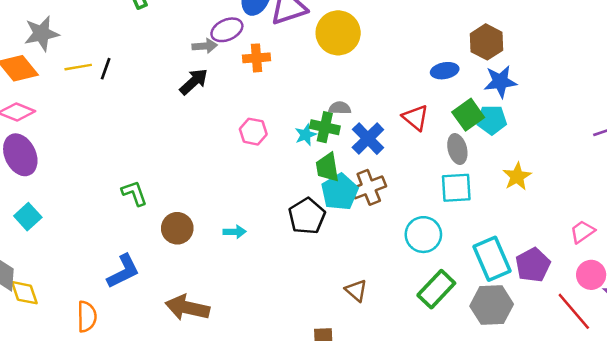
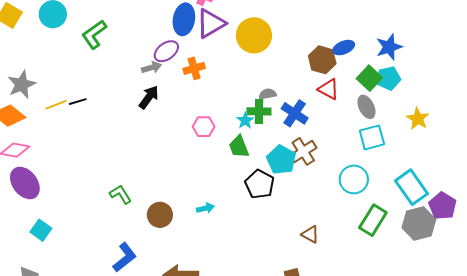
brown hexagon: (486, 42) -> (322, 60), moved
black line: (106, 69) -> (78, 102), turned 66
green trapezoid: (327, 167) -> (239, 147), moved
purple pentagon: (533, 265) -> (443, 206), moved

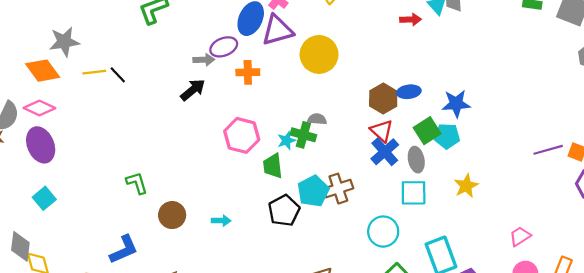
black line: (78, 102) -> (118, 75), turned 48
blue cross: (295, 113) -> (385, 152), moved
pink hexagon: (204, 127) -> (242, 135), size x1.5

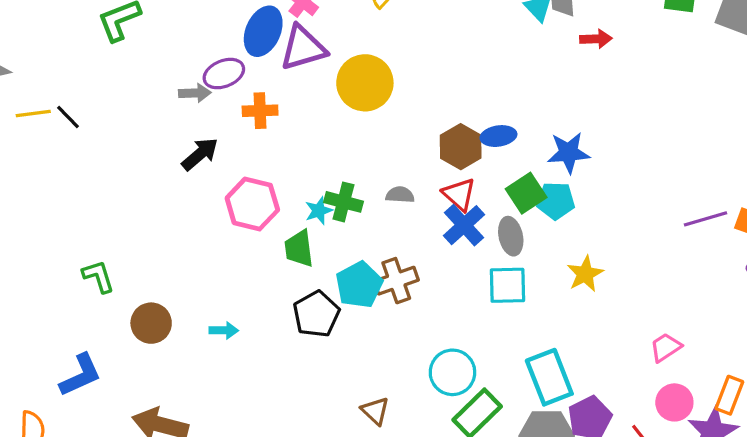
red arrow: (411, 20) -> (596, 39), moved
black arrow: (193, 90) -> (200, 154), moved
gray semicircle: (317, 119) -> (400, 195), moved
cyan circle: (383, 232) -> (452, 372), moved

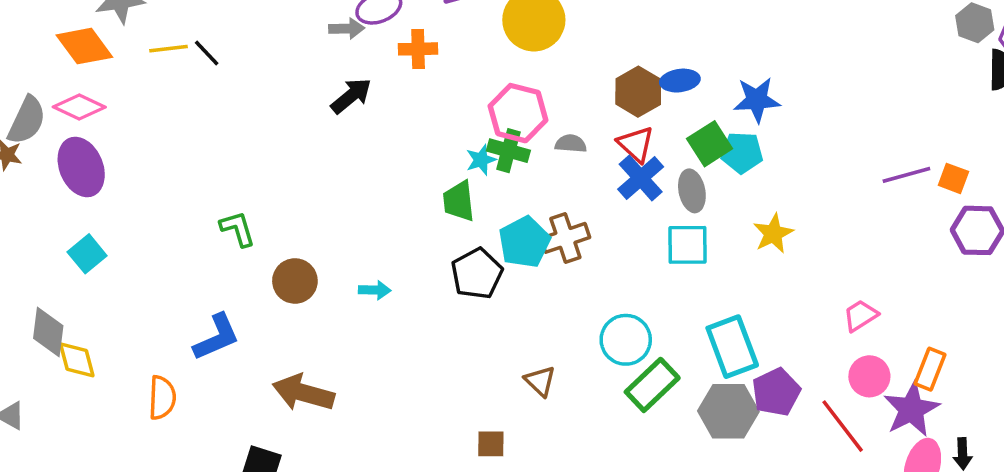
pink hexagon: (252, 204) -> (518, 113), moved

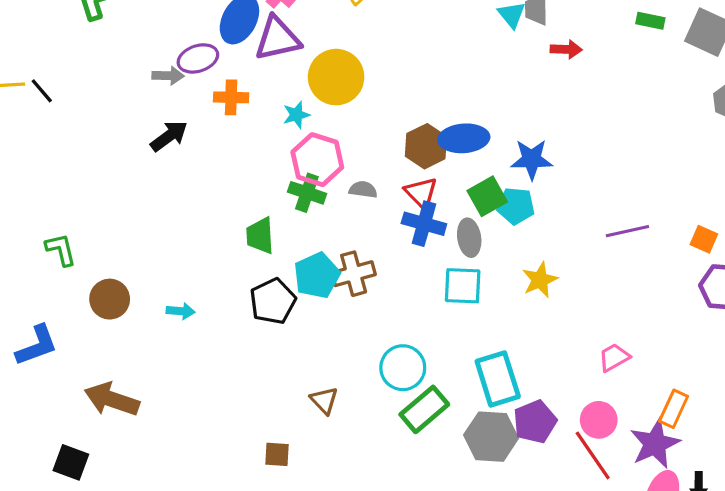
blue ellipse: (680, 81) -> (464, 138), size x1.4
cyan star: (481, 160) -> (296, 115), moved
purple line: (906, 175) -> (627, 231), moved
blue cross: (641, 178) -> (424, 224), turned -36
pink circle: (869, 376) -> (599, 420), moved

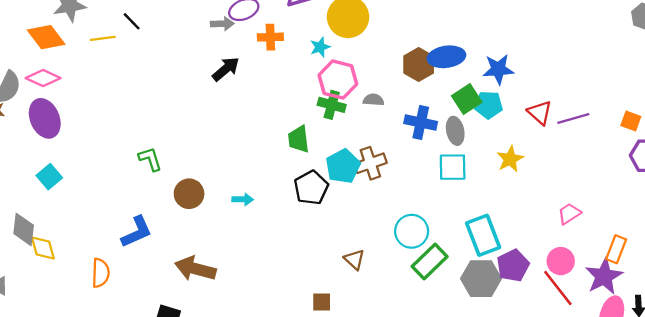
black line: (42, 91) -> (132, 21), moved
red triangle: (421, 193) -> (540, 113), moved

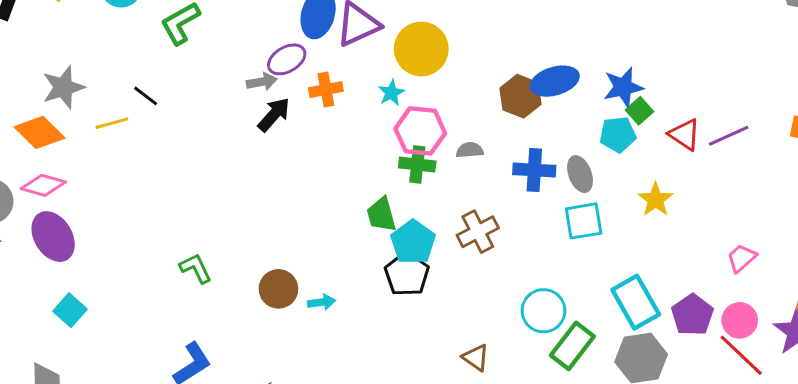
black arrow: (226, 69) -> (274, 115), moved
green square: (467, 99) -> (639, 111), moved, size x0.7
cyan pentagon: (343, 166) -> (413, 242), moved
brown circle: (189, 194) -> (278, 289), moved
purple pentagon: (513, 266) -> (692, 315), moved

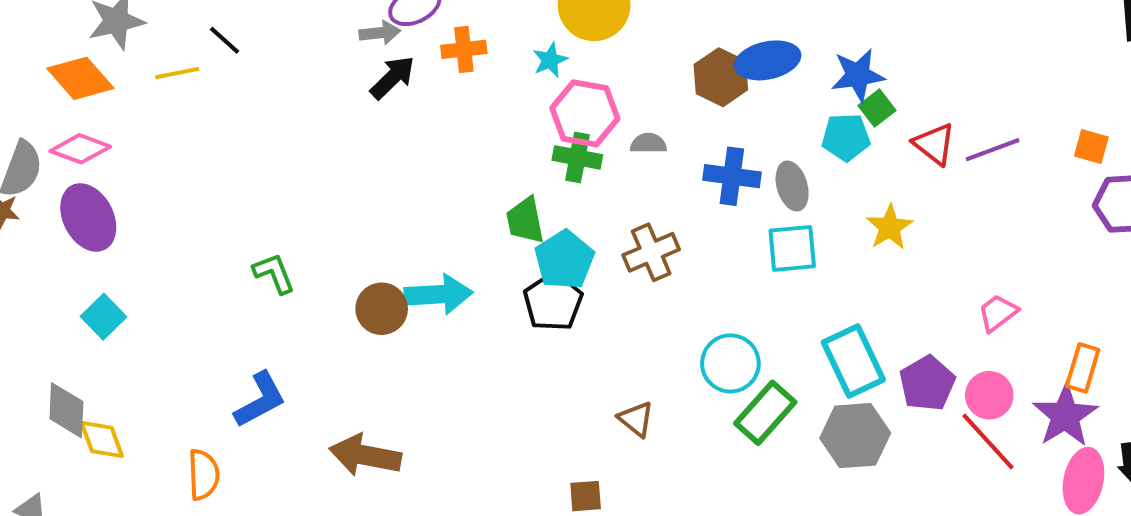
cyan arrow: (322, 302) -> (438, 294), moved, size x1.8

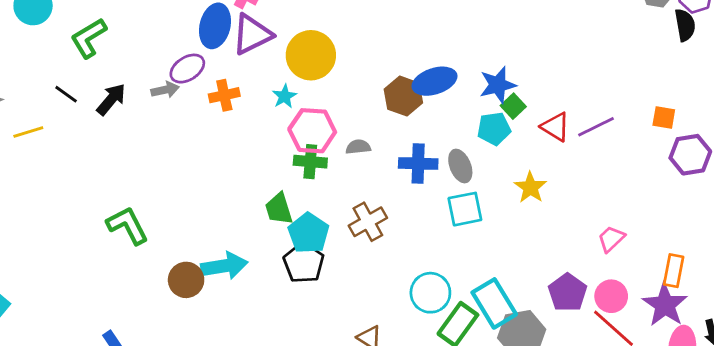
black line: (224, 40) -> (66, 94), moved
black arrow: (393, 77) -> (111, 99), moved
green L-shape: (274, 273) -> (128, 225), moved, size x1.4
cyan rectangle: (853, 361) -> (494, 303), moved

